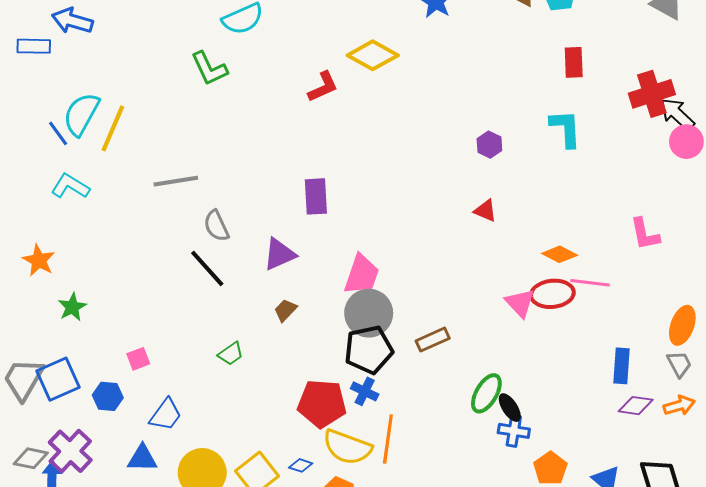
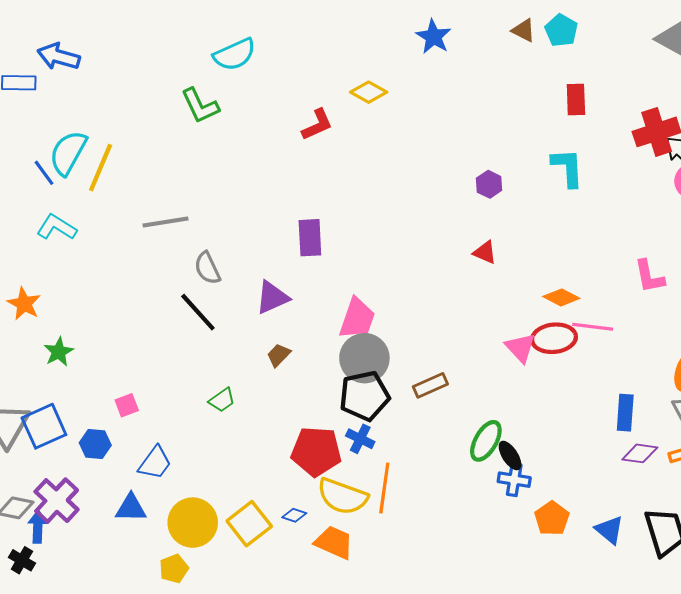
yellow diamond: (373, 55) -> (369, 92), size x0.7

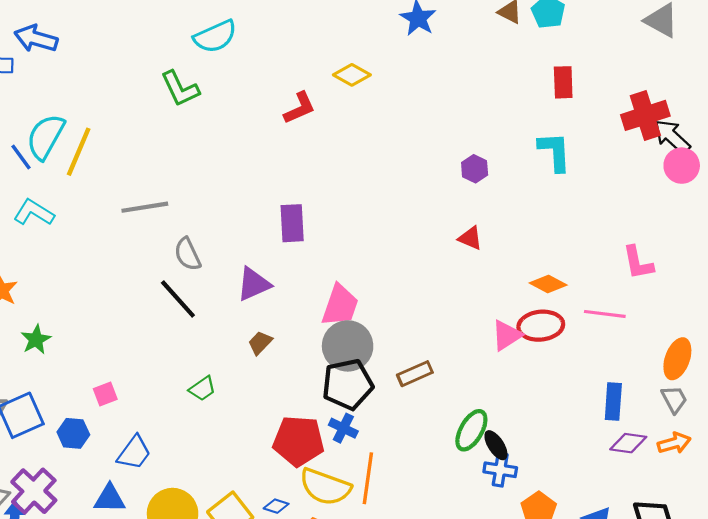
pink line: (593, 327) -> (605, 314), moved
pink triangle: (520, 348) -> (507, 335), turned 40

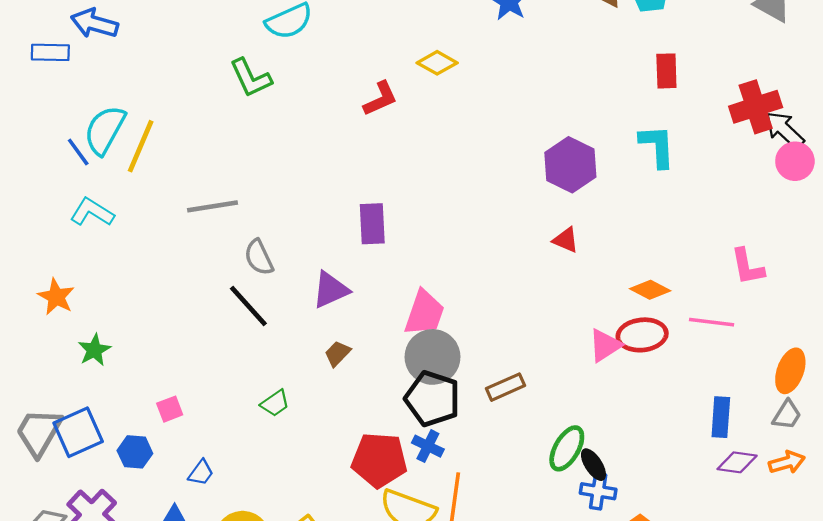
purple hexagon: (475, 169) -> (570, 165), size x1.8
black pentagon: (348, 384) -> (433, 399), turned 30
gray trapezoid: (674, 399) -> (787, 415), turned 60
blue trapezoid: (134, 453) -> (201, 473), size x0.7

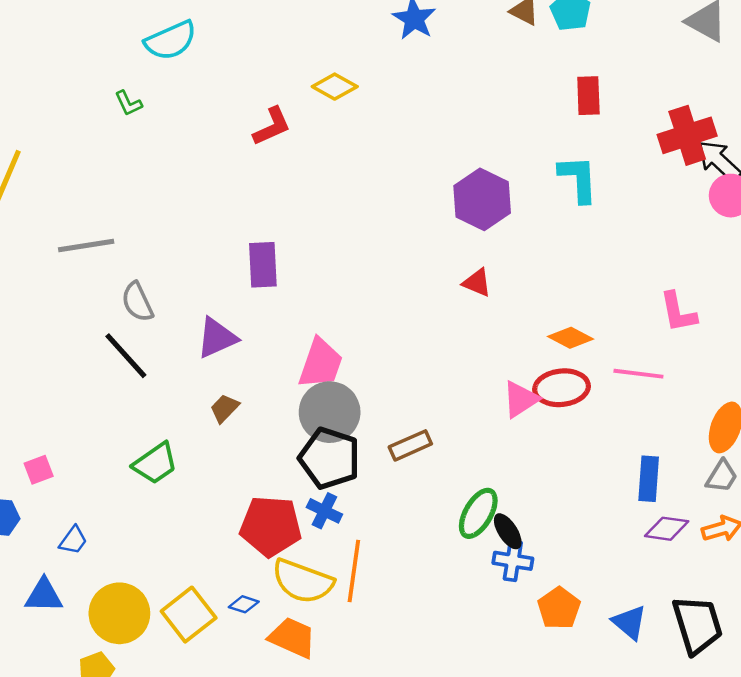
green L-shape: (251, 78) -> (128, 103), size x0.6
green trapezoid: (275, 403) -> (155, 463), size x1.4

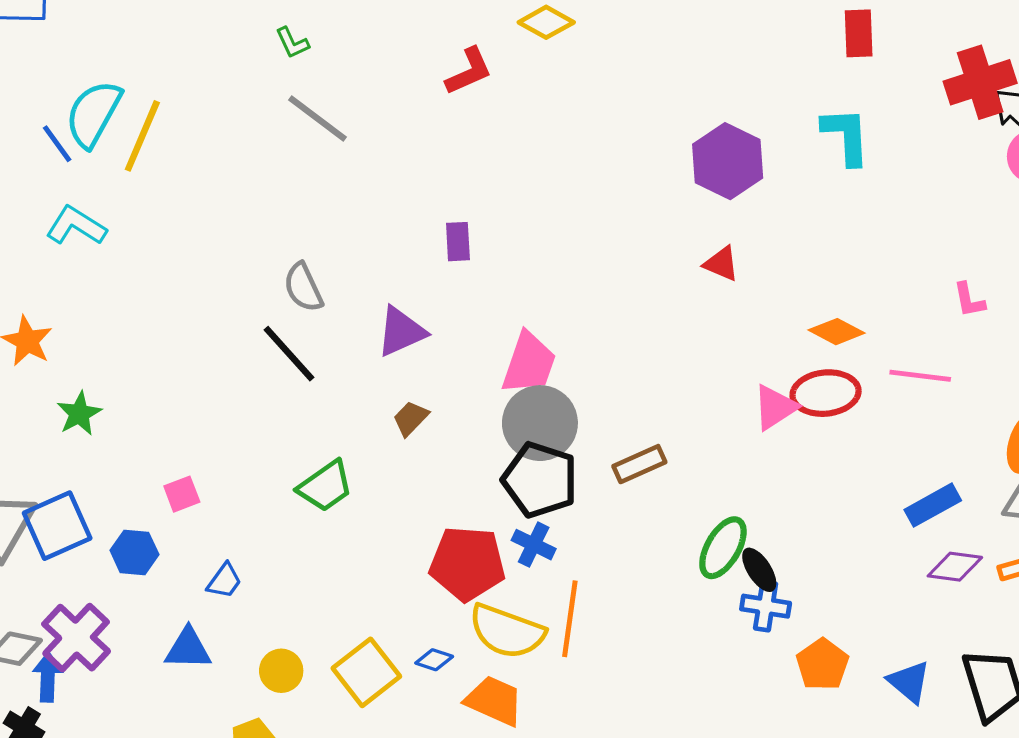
gray line: (86, 245) -> (317, 119), moved, turned 46
purple rectangle: (263, 265) -> (458, 242), size x0.7
pink L-shape: (678, 312) -> (969, 300), size x0.7
blue rectangle: (649, 479) -> (933, 505), turned 57
yellow circle: (119, 613) -> (281, 671), size x0.6

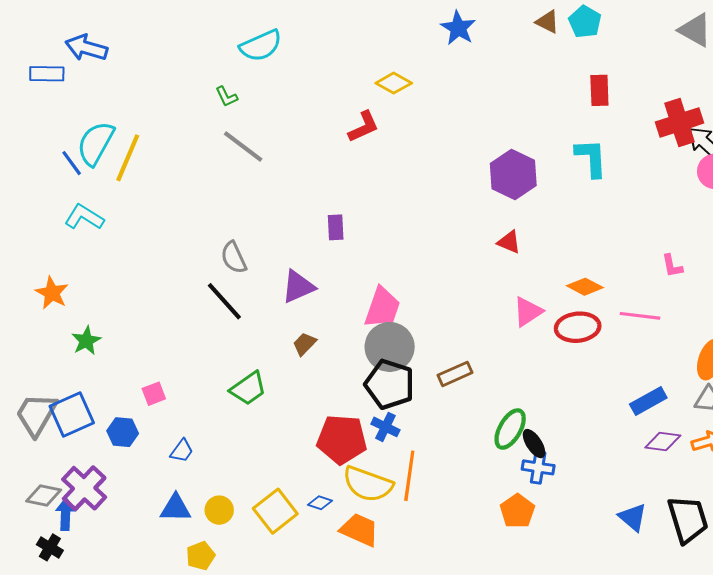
red L-shape: (469, 71) -> (364, 127), moved
pink triangle: (775, 407) -> (528, 312), moved
blue triangle: (188, 649) -> (176, 508), moved
orange pentagon: (822, 664) -> (517, 511), moved

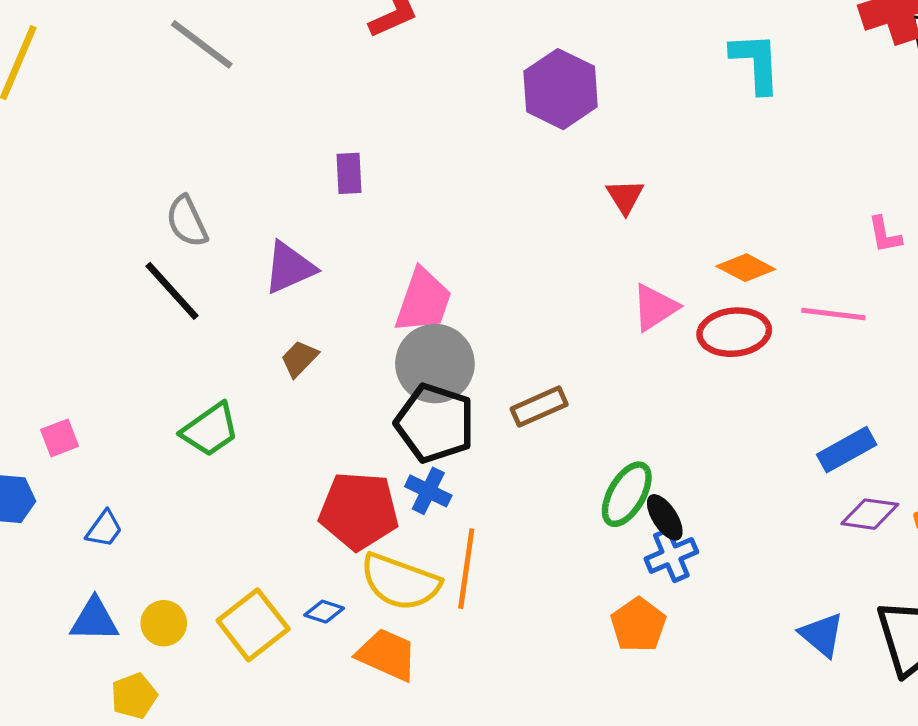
purple hexagon: (513, 174) -> (561, 89), moved
red triangle: (509, 242) -> (625, 197), turned 35
blue cross: (538, 467) -> (671, 555), turned -32

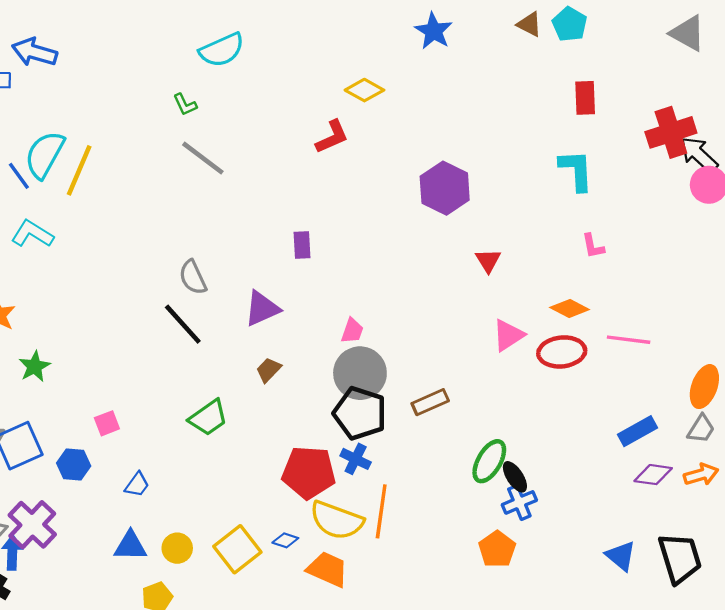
pink L-shape: (885, 235) -> (593, 246), moved
pink trapezoid: (423, 301) -> (352, 331), size x0.6

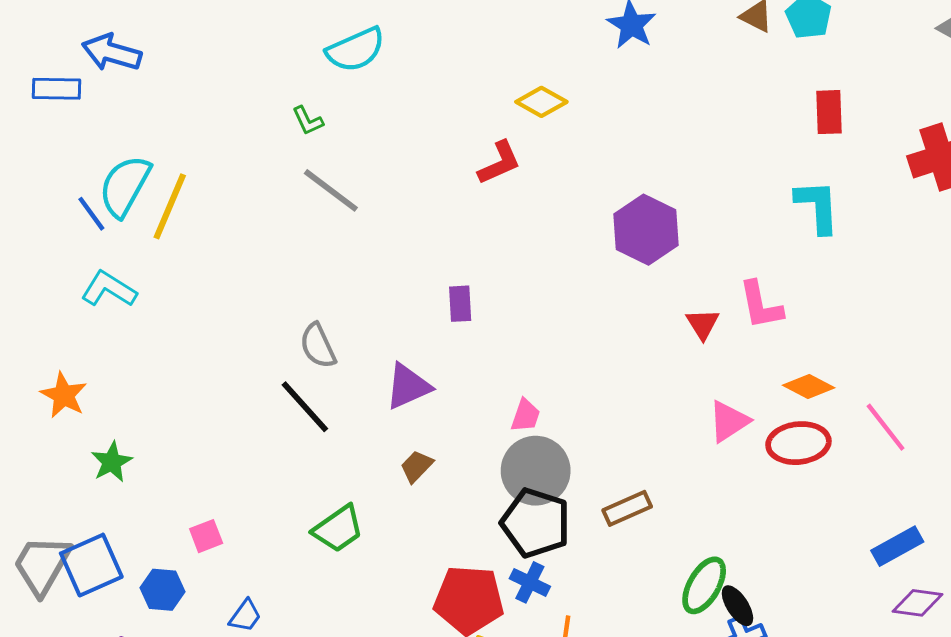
pink L-shape: (593, 246) -> (761, 305), moved, size x1.5
pink line: (629, 340) -> (886, 427), turned 45

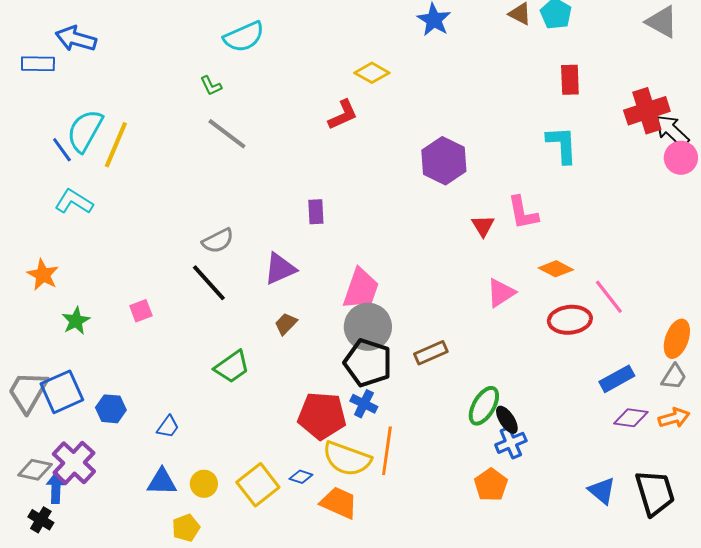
gray semicircle: (318, 346) -> (218, 241), turned -92
pink trapezoid: (525, 415) -> (361, 289), size x1.8
red ellipse: (798, 443) -> (570, 320), moved
pink square: (206, 536) -> (141, 311), moved

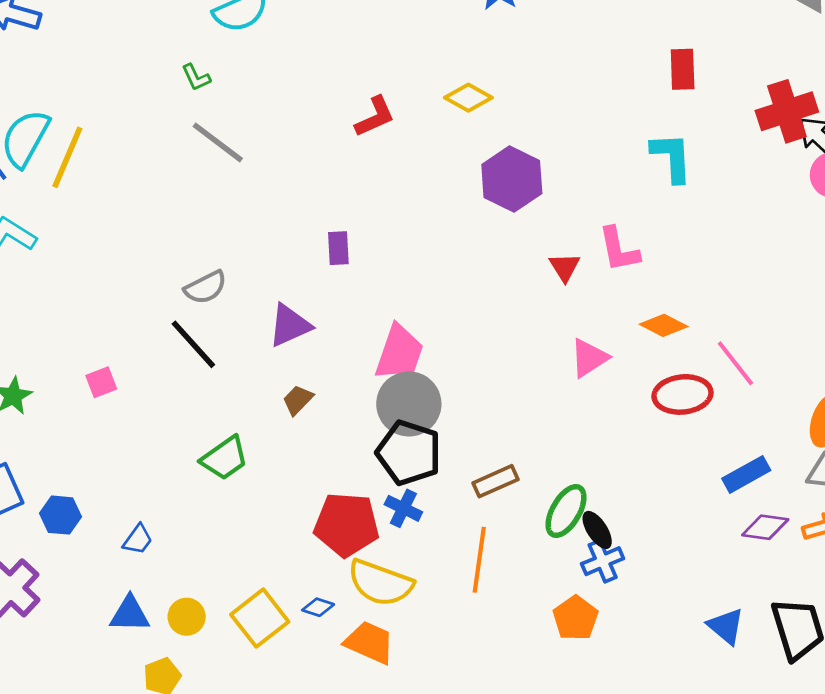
yellow diamond: (372, 73) -> (468, 98), moved
brown rectangle: (431, 353) -> (496, 481), moved
orange line: (387, 451) -> (479, 560), moved

